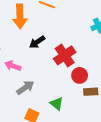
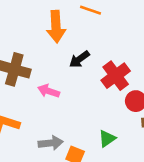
gray arrow: (25, 88) -> (51, 143), moved, turned 30
green triangle: (57, 104) -> (107, 139), turned 48

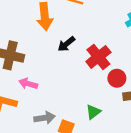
pink arrow: (49, 91) -> (28, 84), moved

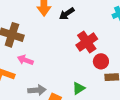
black arrow: (66, 44) -> (67, 14), moved

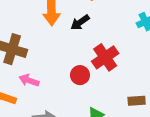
red circle: (101, 61) -> (80, 75), moved

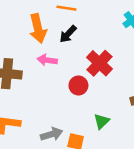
pink arrow: (29, 80) -> (47, 60), moved

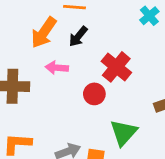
orange arrow: (38, 28) -> (44, 33), turned 52
green triangle: (102, 121) -> (124, 133), size x1.5

